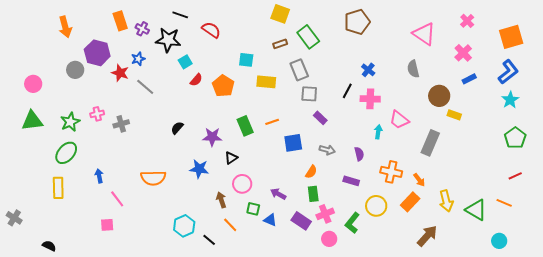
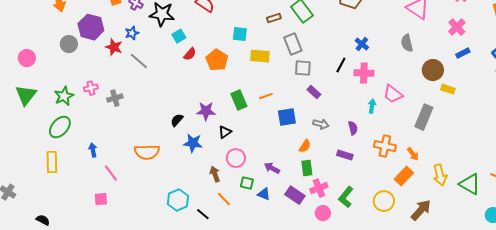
green triangle: (32, 121) -> (26, 95), turned -45
black semicircle: (177, 128) -> (177, 120), moved
yellow circle: (376, 206) -> (384, 201), moved

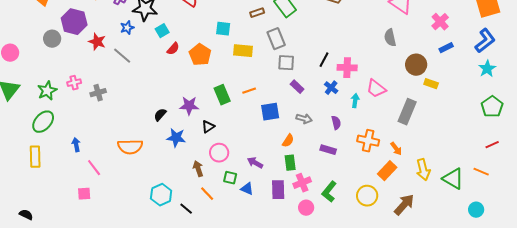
blue star: (132, 33) -> (127, 28), moved
blue cross: (362, 44) -> (331, 88), moved
purple rectangle: (295, 195) -> (278, 190), turned 54

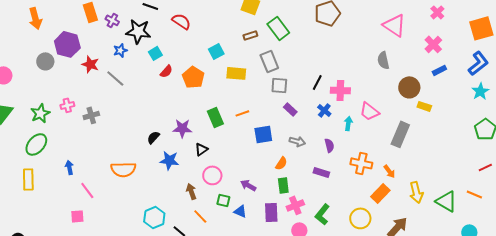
cyan square: (223, 29) -> (216, 51), turned -35

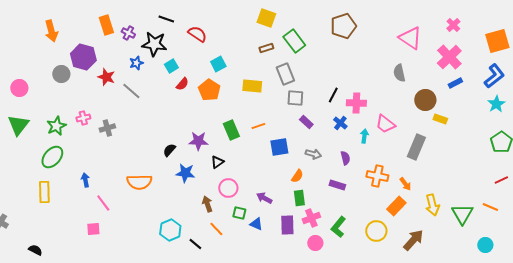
pink cross: (433, 44) -> (449, 57), size x1.4
cyan square: (216, 51) -> (218, 64), moved
green triangle: (446, 201) -> (462, 214), turned 30

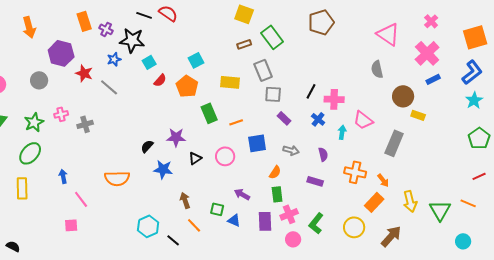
red semicircle: (197, 34) -> (168, 13), moved
gray circle: (61, 74) -> (39, 80), moved
green rectangle: (231, 130) -> (209, 113), moved
pink circle: (228, 188) -> (225, 156), moved

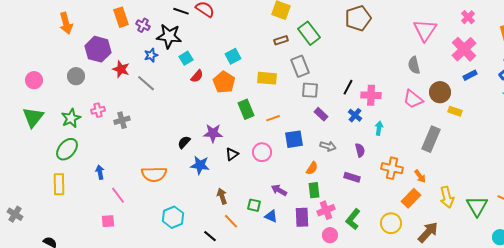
pink triangle: (388, 34) -> (425, 30), turned 30
pink trapezoid: (363, 120) -> (413, 99), moved
cyan hexagon: (148, 226) -> (173, 217), moved

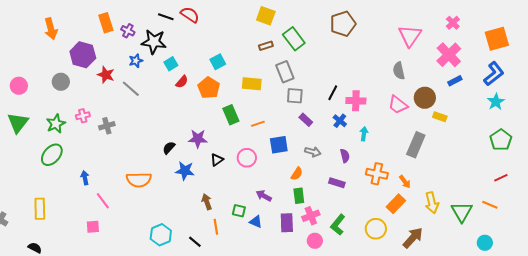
yellow rectangle: (59, 184) -> (40, 209), moved
cyan hexagon: (173, 217) -> (161, 235), moved
orange line: (231, 221) -> (216, 227), turned 35

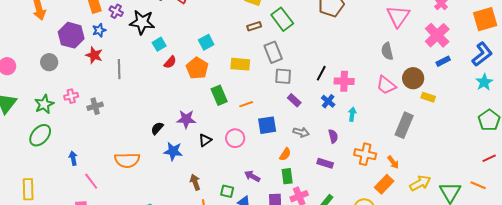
blue star: (136, 61) -> (99, 30), moved
gray line: (131, 89) -> (119, 69), turned 48
yellow arrow: (432, 203) -> (420, 183), turned -105

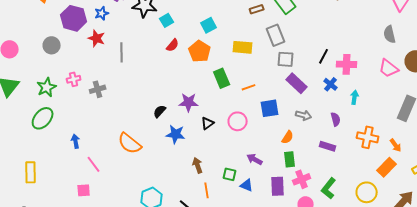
cyan square: (159, 44) -> (167, 20), moved
purple rectangle: (294, 100) -> (297, 83), size x1.5
orange semicircle: (127, 160) -> (130, 143), turned 40

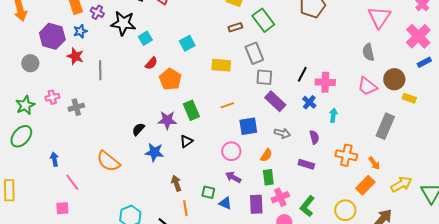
orange pentagon: (200, 51) -> (170, 79), moved
green rectangle: (222, 78) -> (191, 110), moved
pink circle: (238, 121) -> (231, 151), moved

